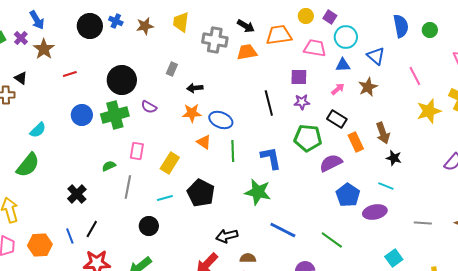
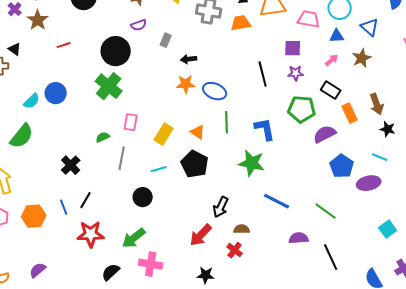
purple semicircle: (149, 107) -> (139, 25), moved, turned -49
blue circle: (82, 115) -> (56, 93), moved
green cross: (115, 115) -> (109, 86), turned -36
orange triangle: (204, 142) -> (198, 132), moved
black arrow: (227, 236) -> (221, 207), turned -50

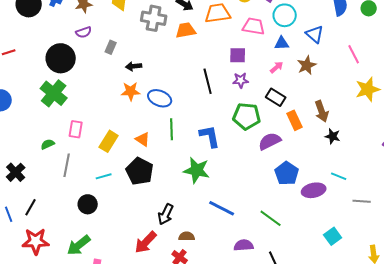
cyan line: (380, 157) -> (339, 176), moved

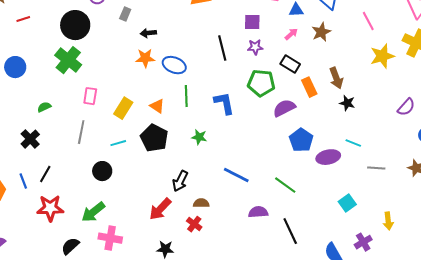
green semicircle: (48, 144) -> (44, 107), moved
green star: (197, 170) -> (199, 137), moved, size x0.6

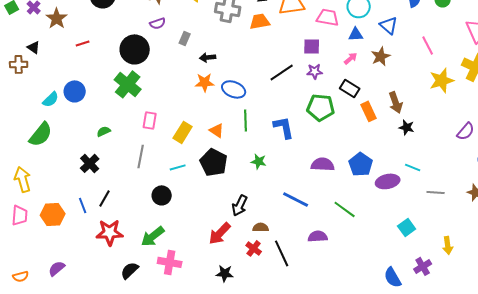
black line: (222, 48) -> (282, 72), turned 70
purple semicircle: (284, 108) -> (323, 164), moved, turned 30
black line: (290, 231) -> (282, 253), moved

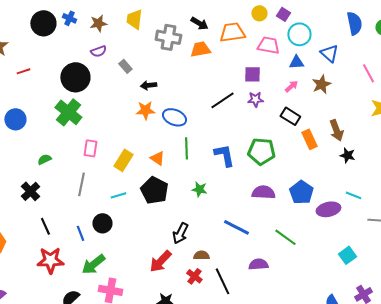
gray rectangle: (185, 38) -> (125, 66), turned -64
green pentagon: (321, 107) -> (261, 151), moved
black line: (105, 198) -> (45, 226), turned -54
blue line: (83, 205) -> (80, 233), moved

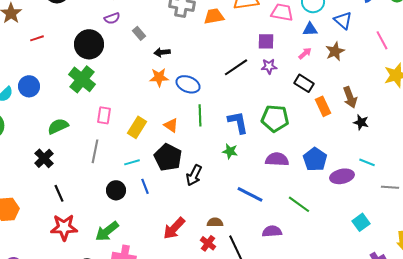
green semicircle: (44, 159) -> (58, 126), size x1.5
green star: (199, 189) -> (230, 151), moved
blue line: (80, 233) -> (145, 186), moved
black arrow: (180, 233) -> (194, 175), moved

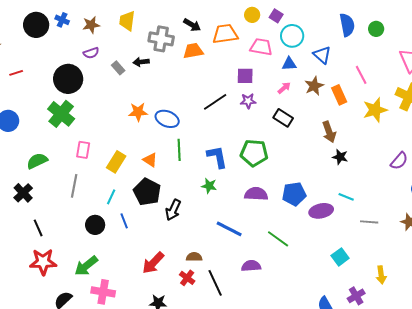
black arrow: (162, 52) -> (141, 62), moved
orange rectangle: (323, 106) -> (339, 95), moved
blue pentagon: (315, 159) -> (294, 194), turned 30
cyan line: (132, 162) -> (111, 197), turned -49

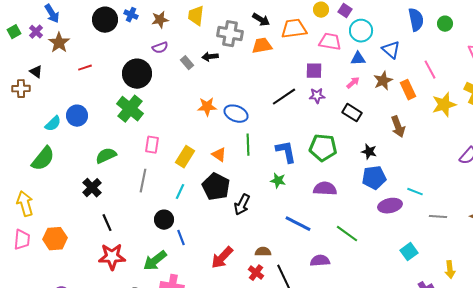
black star: (340, 157) -> (369, 152), moved
blue pentagon: (294, 194) -> (374, 178), moved
blue line: (124, 221) -> (181, 238), moved

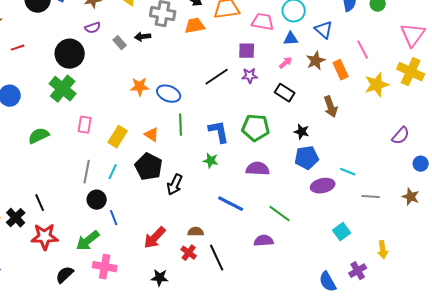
gray line: (143, 181) -> (87, 172), moved
black cross: (92, 188) -> (16, 218), moved
purple semicircle: (320, 261) -> (264, 241), moved

